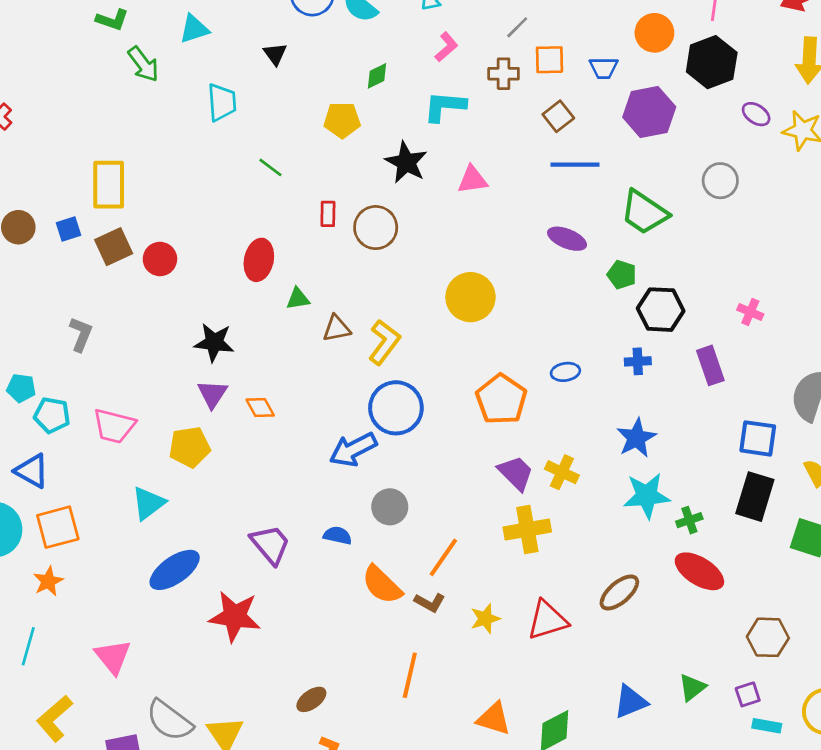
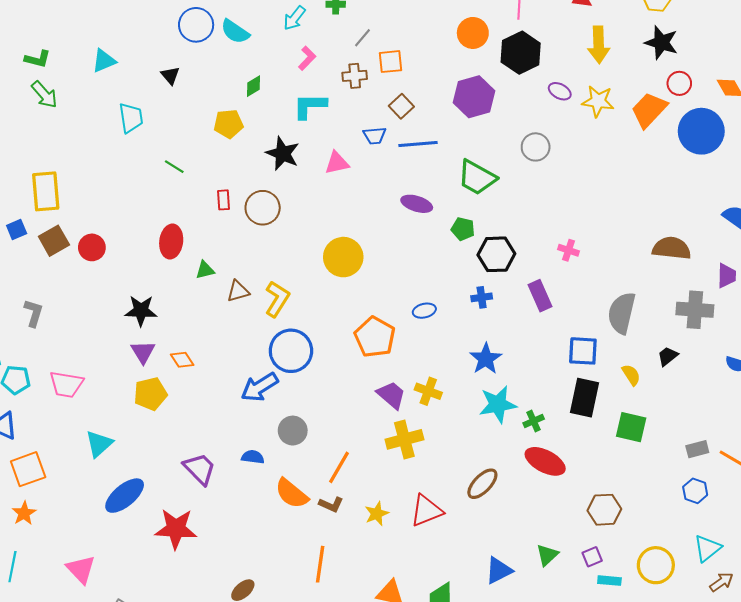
green arrow: (143, 64) -> (44, 95), moved
blue trapezoid: (604, 68) -> (375, 136), moved
yellow pentagon: (190, 447) -> (150, 394), moved

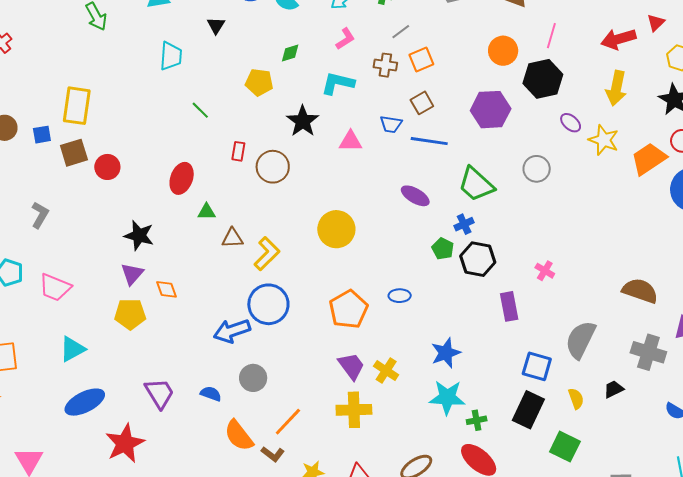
orange square: (391, 62) -> (421, 59), turned -30
green pentagon: (463, 229) -> (443, 249), moved
blue cross: (482, 297) -> (464, 224), moved, turned -30
red star: (176, 529) -> (125, 443), turned 30

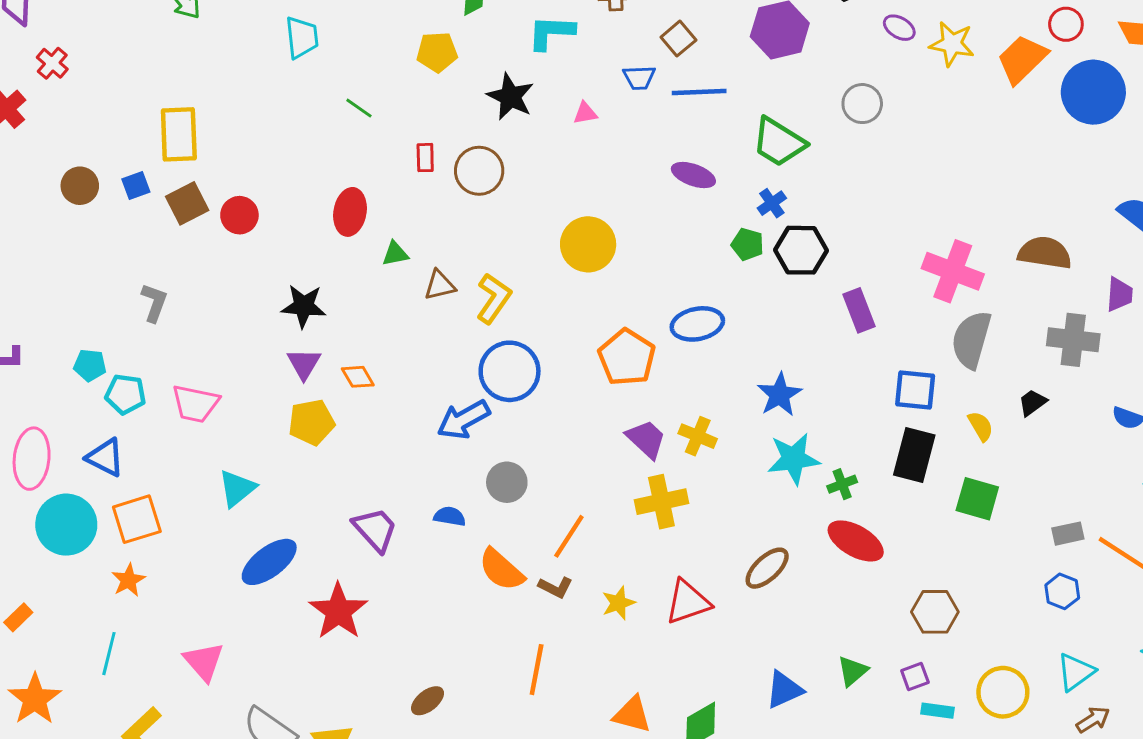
pink triangle: (351, 141) -> (585, 113), size x0.7
pink cross: (545, 271) -> (953, 271), moved, size x2.0
blue ellipse: (400, 296) -> (697, 324), size x1.6

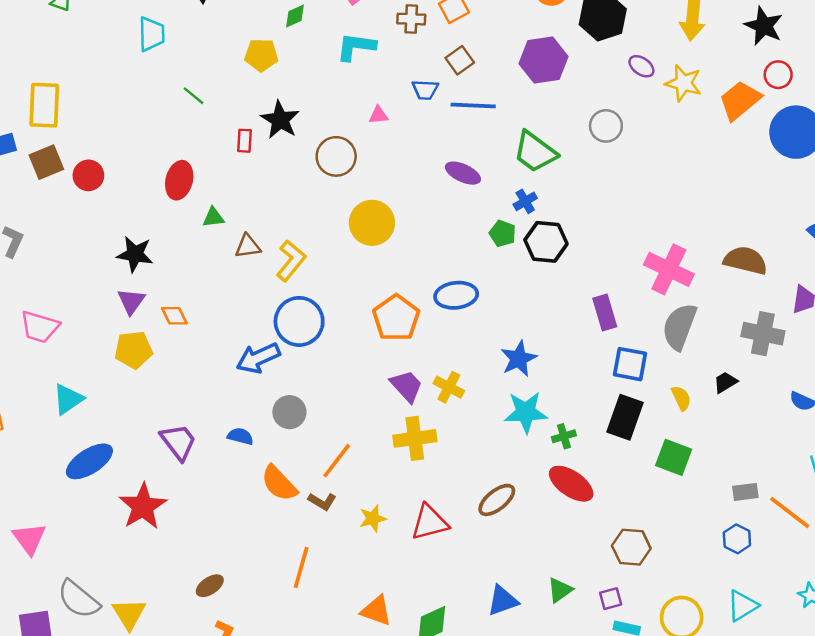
black star: (510, 97) -> (280, 120), moved
brown circle: (479, 171) -> (336, 156), moved
purple rectangle: (859, 310) -> (605, 313), moved

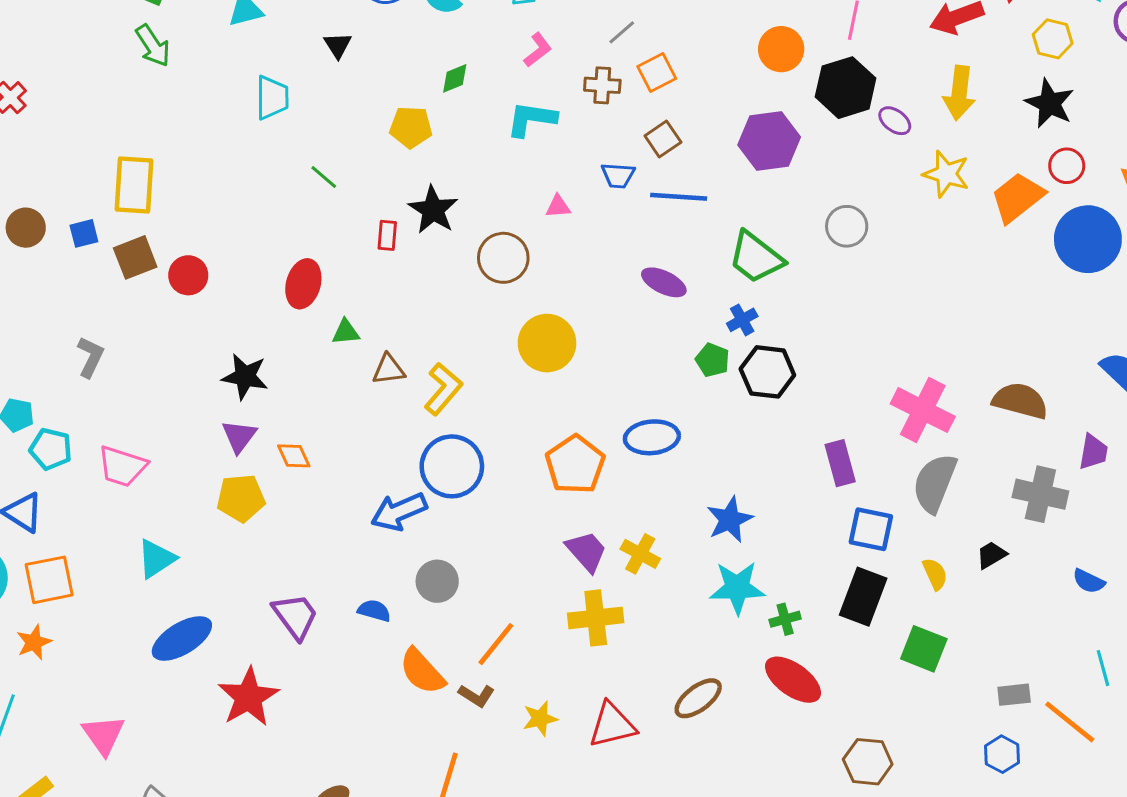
purple ellipse: (641, 66) -> (895, 121), moved

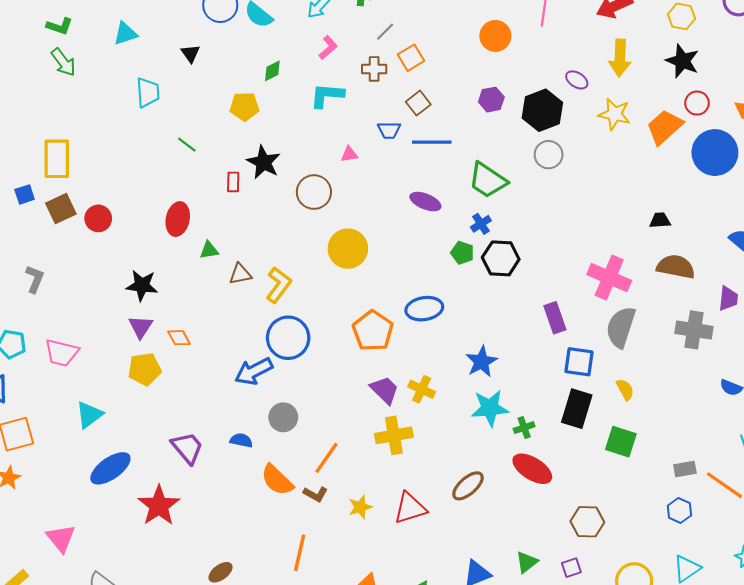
black hexagon: (846, 88) -> (542, 110), moved
purple hexagon: (769, 141) -> (491, 100), size x0.6
black trapezoid: (991, 555) -> (660, 220), moved, turned 30

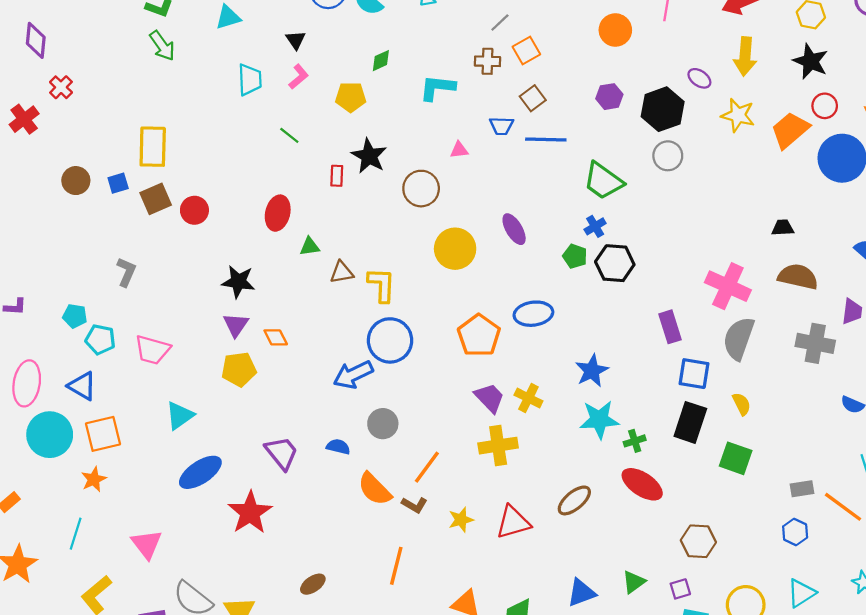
pink L-shape: (328, 48) -> (299, 77), moved
purple ellipse: (425, 202) -> (514, 229), moved, turned 36
yellow L-shape: (279, 285) -> (382, 285), turned -36

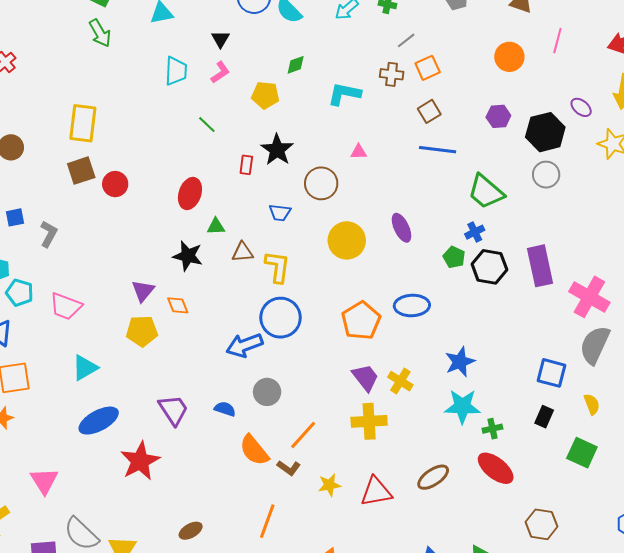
blue trapezoid: (501, 126) -> (280, 213), moved
blue square: (118, 183) -> (15, 217), moved
black star: (238, 282) -> (188, 256), moved
purple rectangle: (670, 327) -> (540, 266), moved, size x1.4
black rectangle: (690, 422) -> (544, 417), size x0.6

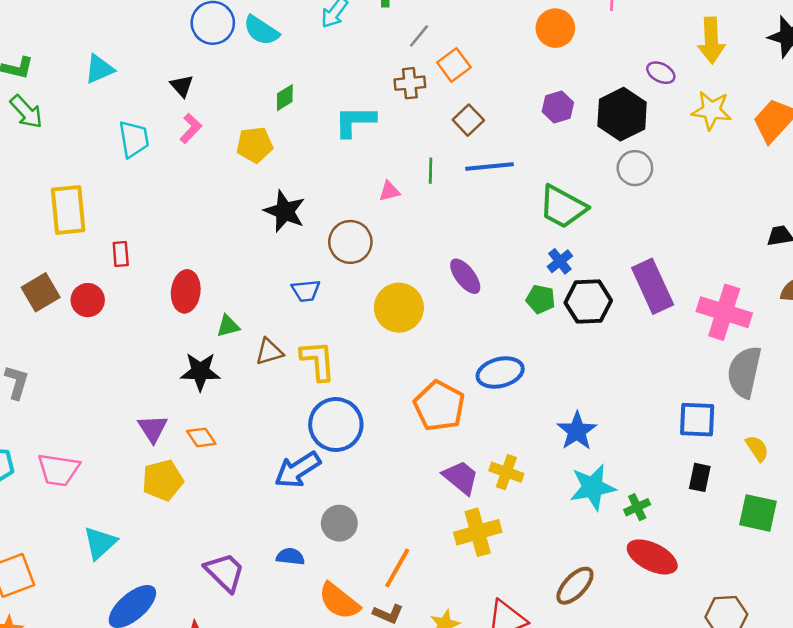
yellow rectangle: (83, 123) -> (68, 210), moved
green line: (207, 125) -> (431, 171), moved, turned 60
red rectangle: (246, 165) -> (121, 254), moved

